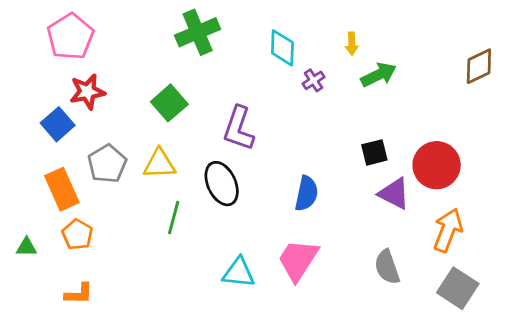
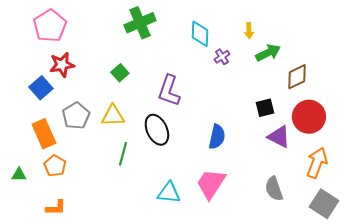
brown diamond: (479, 66) -> (297, 77), moved
green square: (169, 103) -> (120, 73), size x0.7

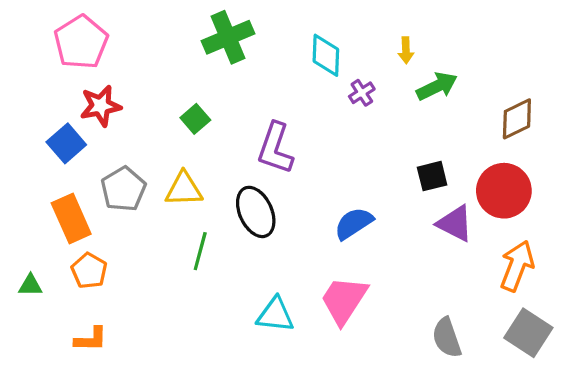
brown diamond: (297, 77) -> (517, 119), moved
blue semicircle: (217, 137) -> (354, 223), turned -135
gray semicircle: (274, 189) -> (447, 338), moved

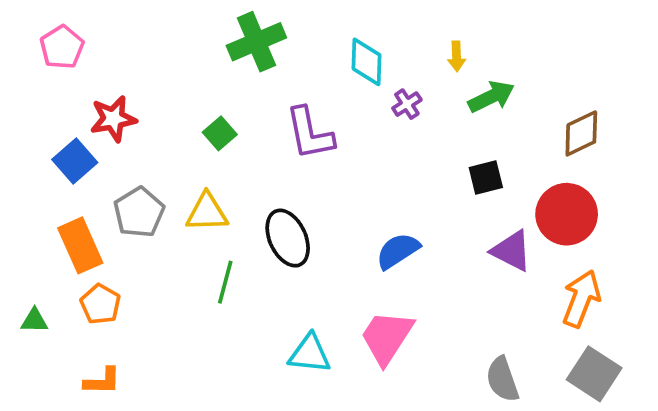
pink pentagon: (81, 42) -> (62, 47), moved, size x0.7
purple L-shape: (275, 148) -> (310, 133), moved, turned -30
black square: (432, 176) -> (486, 177), moved

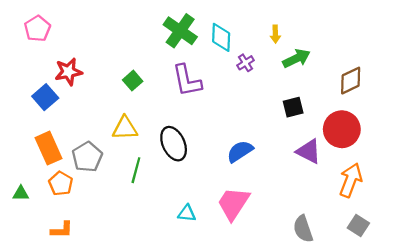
green cross: (256, 42) -> (180, 31), moved, turned -32
gray pentagon: (139, 212) -> (87, 157), moved
cyan triangle: (310, 354) -> (187, 213), size x0.7
gray square: (594, 374) -> (358, 226), size x0.7

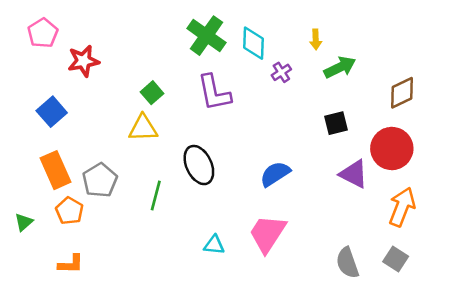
red star: (68, 72) -> (83, 61), moved
yellow triangle: (125, 128) -> (143, 128), moved
green triangle: (21, 193) -> (24, 222), turned -42
gray square: (358, 226) -> (396, 259), moved

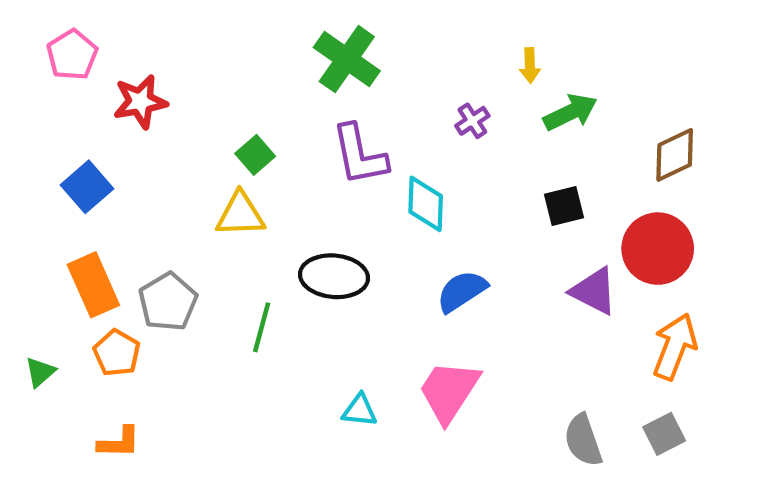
cyan diamond: (253, 43) -> (426, 204), moved
black ellipse: (199, 165) -> (334, 276), turned -60
gray square: (396, 259) -> (664, 434), turned 30

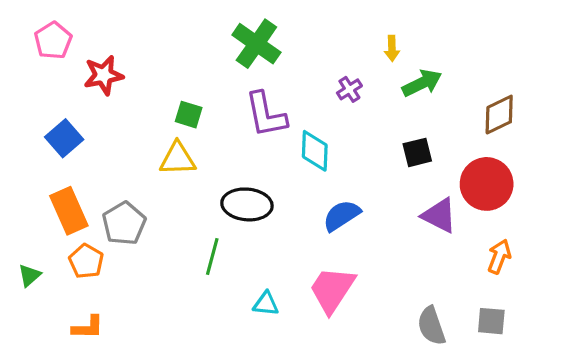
green square: (255, 155) -> (189, 115), turned -32
green line: (262, 327) -> (212, 256), moved
orange arrow: (675, 347) -> (499, 256), size x0.7
gray square: (664, 434) -> (491, 321), turned 32

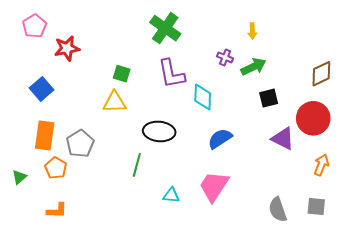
green arrow: (422, 83) -> (253, 67), moved
purple cross: (349, 89) -> (225, 57), turned -35
orange rectangle: (69, 211) -> (45, 136), turned 32

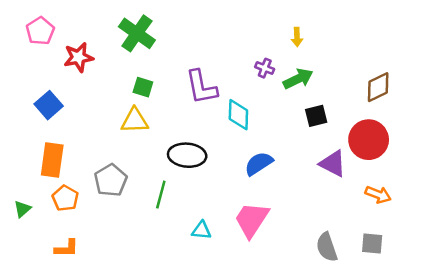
green cross: (165, 28) -> (137, 33), moved
gray pentagon: (80, 144) -> (111, 180), moved
orange arrow: (321, 165) -> (378, 195), turned 90

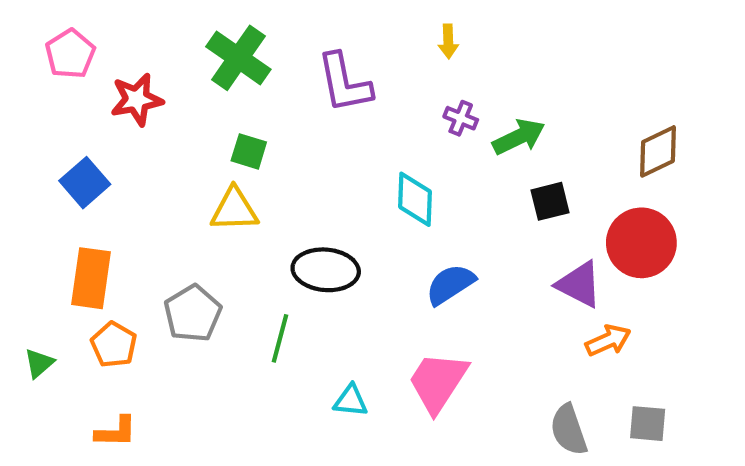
yellow arrow: (297, 37) -> (448, 41), moved
purple L-shape: (201, 87) -> (344, 83), moved
orange arrow: (378, 195) -> (608, 340), moved, turned -45

